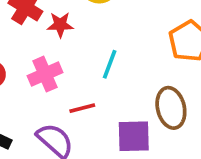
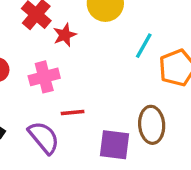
red star: (60, 25) -> (65, 35), turned -30
cyan line: (110, 64) -> (144, 46), moved

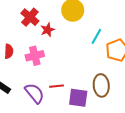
red line: (73, 112) -> (56, 86), moved

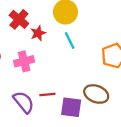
cyan line: (96, 36) -> (70, 40), moved, turned -56
brown ellipse: (101, 85) -> (96, 94), turned -65

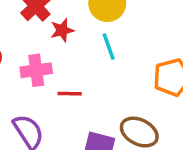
red line: (47, 95) -> (70, 94), moved

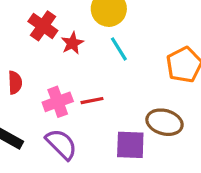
pink cross: (36, 70) -> (58, 102), moved

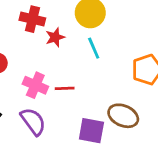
red cross: (43, 26) -> (32, 19), turned -30
pink cross: (58, 102) -> (35, 85), turned 35

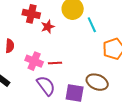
cyan line: (94, 48) -> (92, 25), moved
purple semicircle: (33, 121) -> (46, 86), moved

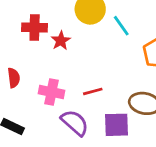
red line: (55, 63) -> (93, 91), moved

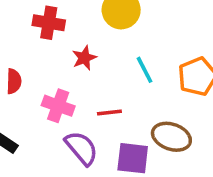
cyan line: (121, 26) -> (144, 70), moved
red star: (61, 41) -> (84, 58), moved

